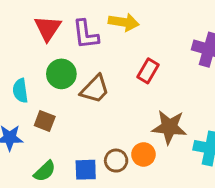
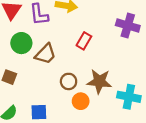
brown circle: (116, 161) -> (69, 81), moved

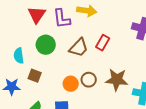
brown trapezoid: (46, 54) -> (79, 48), moved
orange circle: (81, 101) -> (71, 84), moved

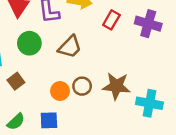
red rectangle: (103, 43) -> (111, 20), moved
brown square: (35, 76) -> (16, 81), turned 32

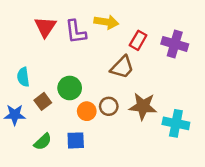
green circle: (29, 43) -> (70, 88), moved
brown trapezoid: (70, 47) -> (122, 67), moved

